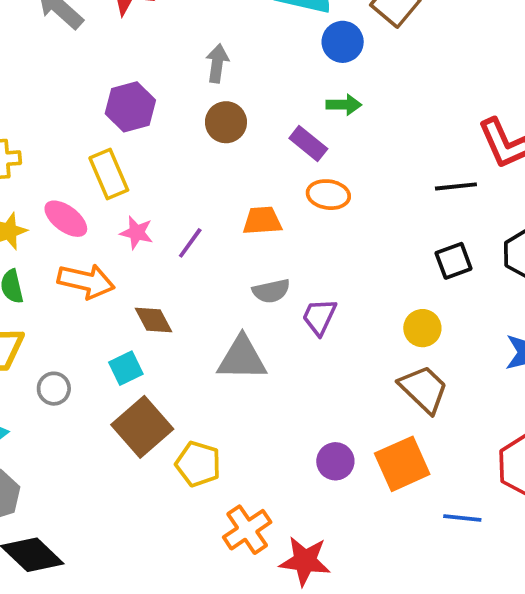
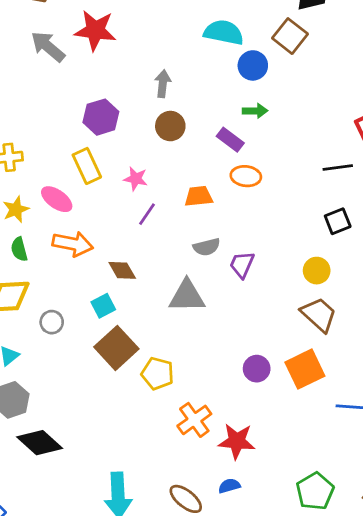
pink star: (137, 233) -> (136, 179), moved

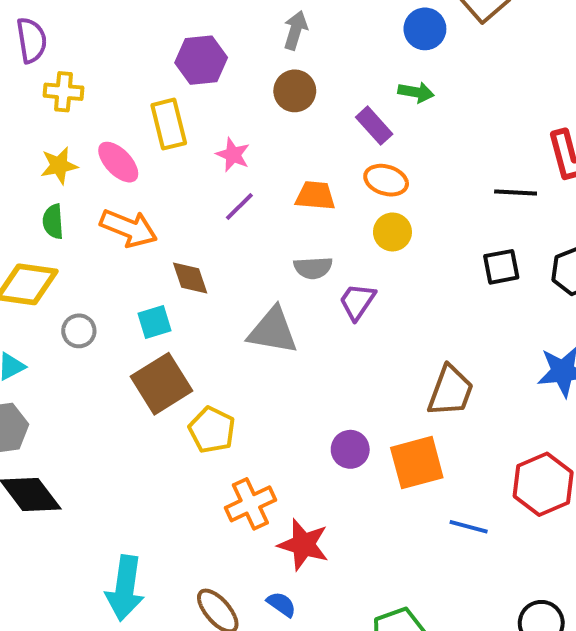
yellow circle: (317, 271) -> (392, 232), moved
brown trapezoid: (319, 315) -> (450, 391), turned 57
blue semicircle: (229, 486) -> (281, 604), turned 40

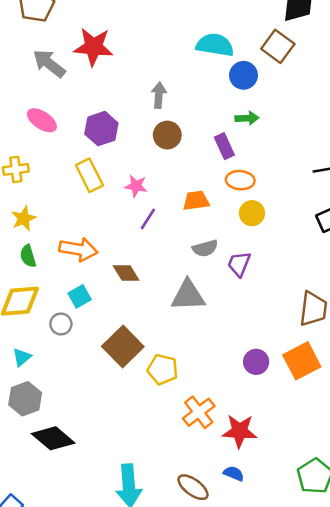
purple rectangle: (374, 126) -> (224, 146), turned 30
pink ellipse: (118, 162) -> (42, 120), moved
cyan square: (155, 322) -> (80, 296), moved

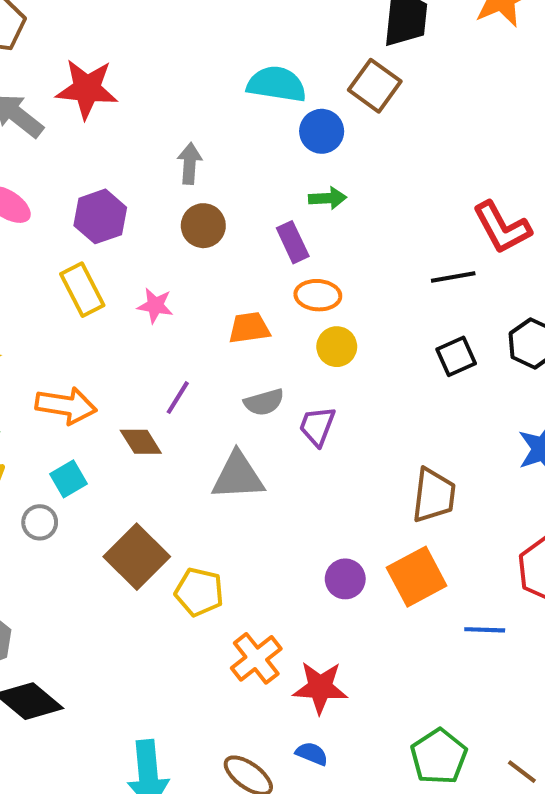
purple line: (148, 219) -> (178, 398), moved

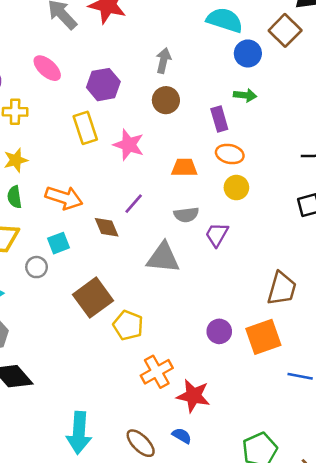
pink star: (155, 306) -> (129, 145), size x1.4

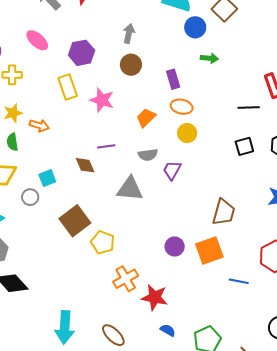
green arrow: (245, 95) -> (209, 58), moved
orange trapezoid: (184, 168) -> (146, 118), turned -45
orange arrow: (64, 198) -> (39, 126), moved, size x0.7
purple line: (134, 204) -> (106, 146), turned 42
blue semicircle: (182, 436) -> (168, 330), moved

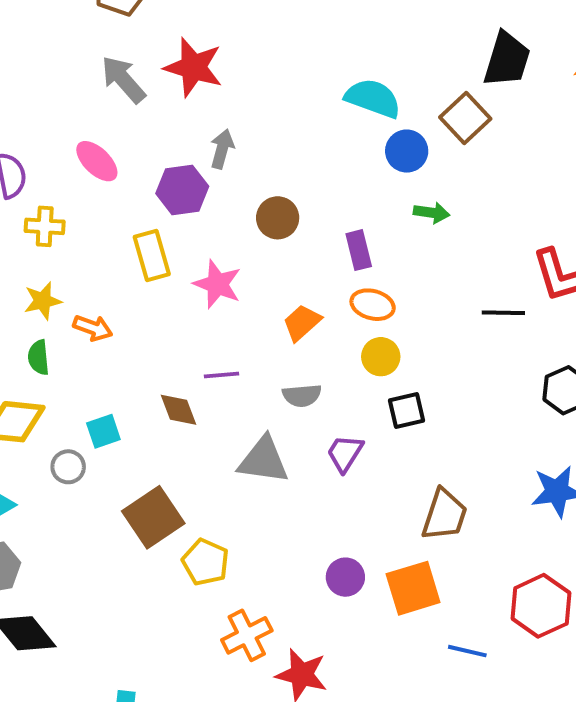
gray arrow: (129, 34) -> (222, 149), moved
black square: (244, 146) -> (406, 411), moved
purple trapezoid: (172, 170) -> (345, 453), moved

